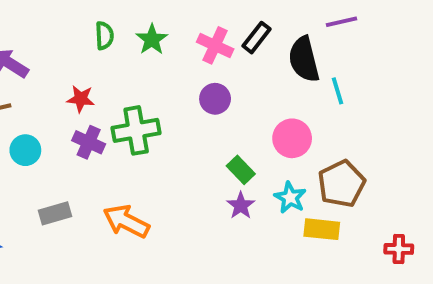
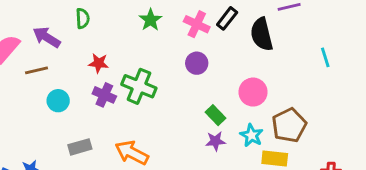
green semicircle: (104, 36) -> (83, 18), moved
cyan line: (338, 91) -> (325, 57), moved
green cross: (136, 130) -> (139, 86), turned 32
purple star: (241, 205) -> (215, 141), turned 30

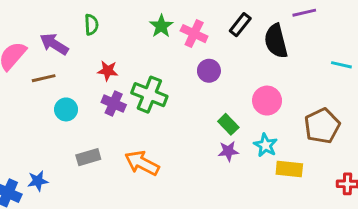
pink cross: (197, 24) -> (194, 34), moved
cyan line: (325, 57) -> (341, 65), turned -60
brown pentagon: (289, 125) -> (322, 126), moved

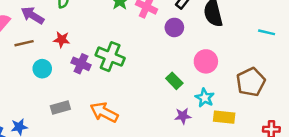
red star: (108, 71) -> (62, 40), moved
purple circle: (209, 71) -> (174, 27), moved
purple star: (228, 151) -> (183, 116), moved

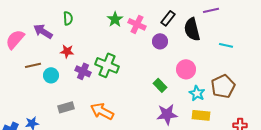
cyan line: (267, 32) -> (226, 45), moved
brown line: (24, 43) -> (33, 65), moved
cyan star: (205, 98) -> (197, 93), moved
purple star: (183, 116) -> (167, 114), size x1.5

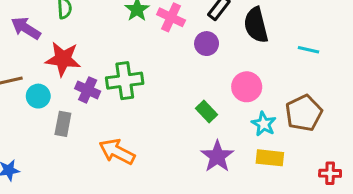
red star: (67, 51) -> (63, 59), size x1.6
green cross: (107, 65) -> (125, 81), turned -30
gray rectangle: (66, 107) -> (63, 124), moved, turned -63
purple star: (167, 114) -> (217, 156), turned -30

